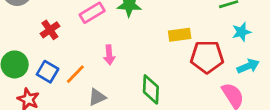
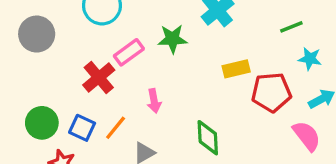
red cross: (50, 30) -> (99, 77), moved, size x1.4
cyan star: (241, 32) -> (310, 59), turned 30

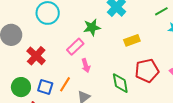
pink rectangle: (129, 52) -> (75, 47), moved
red cross: (99, 77) -> (36, 56), moved
red pentagon: (271, 92) -> (147, 71), moved

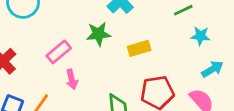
green star: (92, 27) -> (99, 34), moved

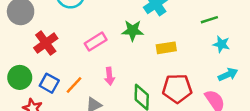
pink arrow: (72, 79) -> (109, 76), moved

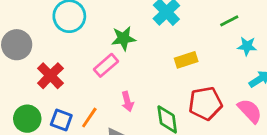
green star: (133, 30) -> (123, 38), moved

